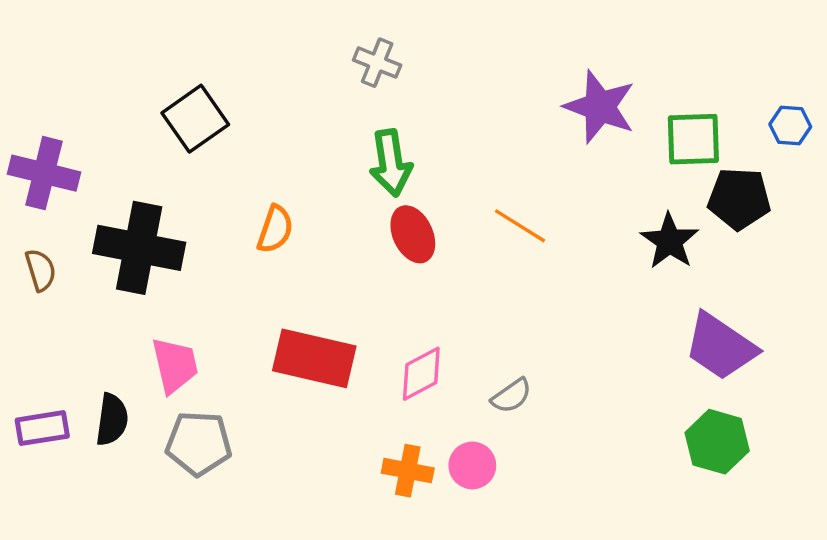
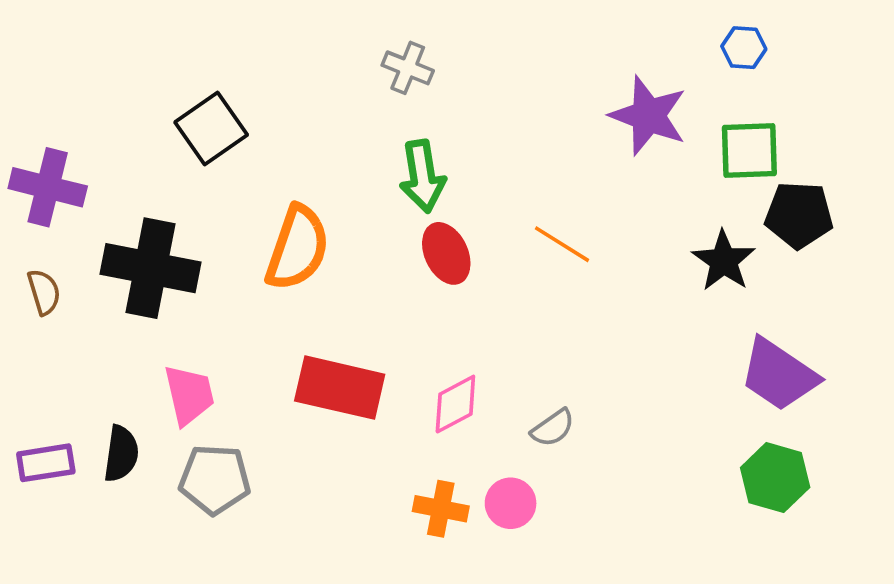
blue hexagon: (790, 126) -> (744, 48), moved
orange semicircle: (275, 229) -> (297, 248), size x1.6

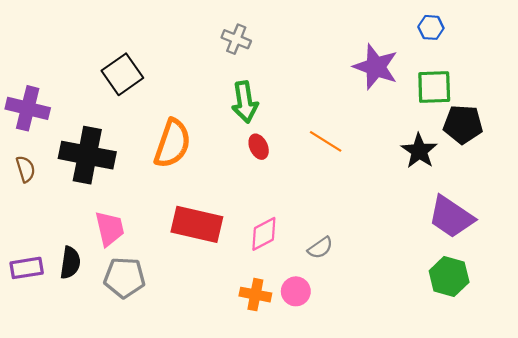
red ellipse: (446, 253) -> (259, 147), size x0.7

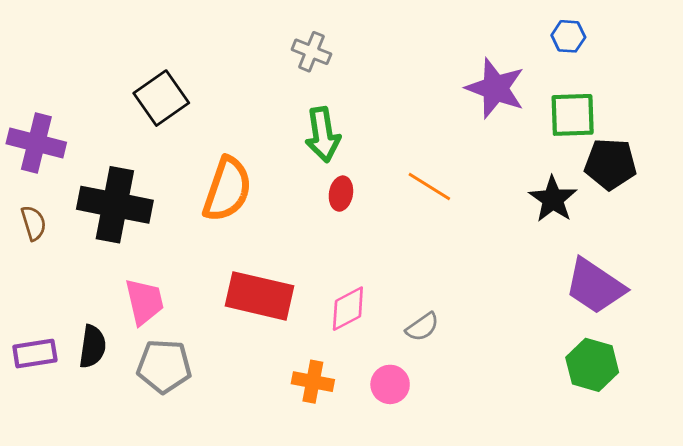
red ellipse: (259, 147) -> (341, 194), turned 35
orange cross: (255, 295) -> (313, 382), moved

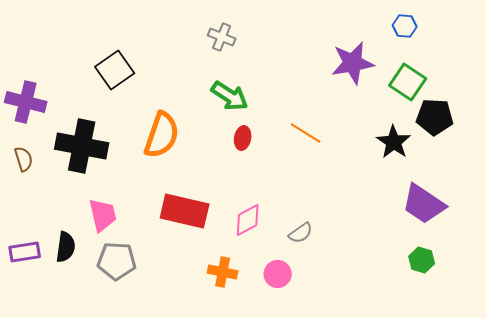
purple star: (495, 88) -> (353, 63), turned -30
green square: (573, 115) -> (408, 82), turned 36
green arrow: (323, 135) -> (230, 96), turned -48
green hexagon: (592, 365) -> (422, 260), size x0.7

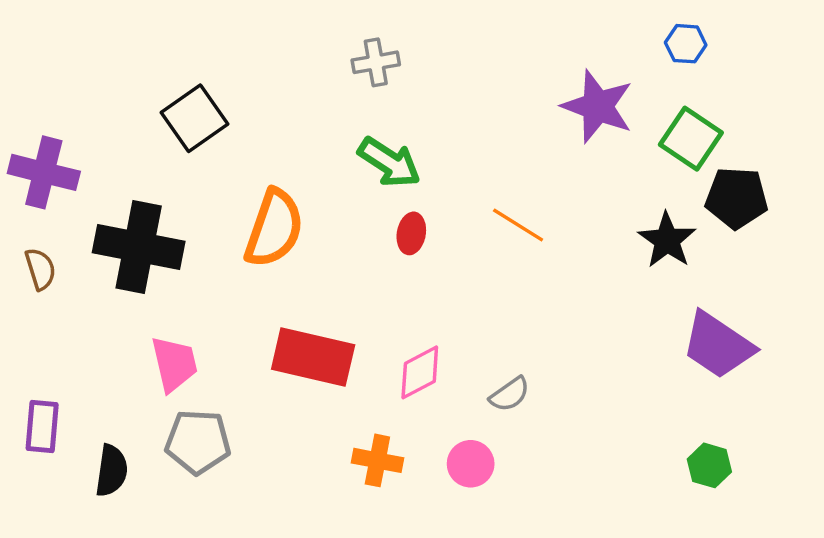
gray cross: (222, 37) -> (376, 62), turned -32
purple star: (353, 63) -> (598, 106), turned 30
black semicircle: (66, 247) -> (112, 471), moved
purple rectangle: (25, 252) -> (42, 427), turned -76
green hexagon: (422, 260) -> (709, 465), moved

